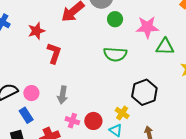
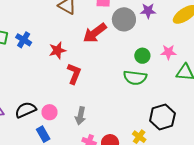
green circle: (115, 19) -> (142, 56), moved
pink star: (147, 27) -> (168, 52), size x0.7

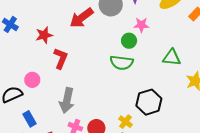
pink star: (168, 52) -> (141, 25), moved
pink circle: (49, 112) -> (32, 80), moved
gray arrow: (80, 116) -> (67, 101), size x1.4

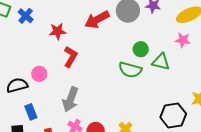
pink star: (141, 25) -> (183, 40), moved
green triangle: (172, 58) -> (161, 62), moved
black hexagon: (149, 102) -> (173, 116), moved

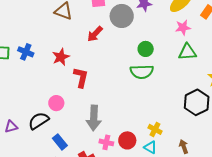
red arrow: (97, 20) -> (95, 34), size x0.7
green triangle: (161, 62) -> (187, 52), moved

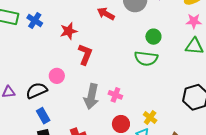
red arrow: (95, 34) -> (106, 14), turned 66
blue rectangle: (60, 142) -> (43, 116), moved
pink cross: (106, 142) -> (115, 95), moved

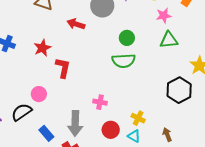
gray arrow: (91, 96) -> (75, 123), moved
blue rectangle: (43, 116) -> (46, 133), moved

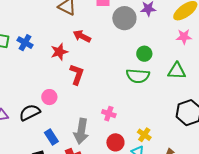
red arrow: (76, 24) -> (82, 36), moved
green triangle: (169, 40) -> (177, 71), moved

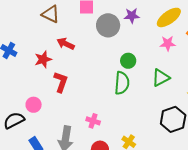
green triangle: (177, 71) -> (161, 78), turned -30
green semicircle: (138, 76) -> (122, 83), turned -90

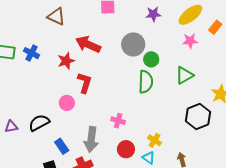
brown triangle: (51, 14) -> (56, 16), moved
gray circle: (108, 25) -> (133, 44), moved
red arrow: (66, 44) -> (88, 44), size x1.4
pink circle: (34, 105) -> (67, 103), moved

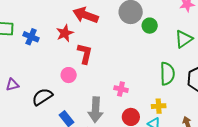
blue cross: (32, 53) -> (31, 37), moved
green semicircle: (146, 82) -> (167, 74), moved
purple triangle: (11, 127) -> (12, 85), moved
yellow cross: (154, 140) -> (159, 106), turned -32

